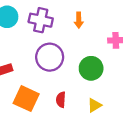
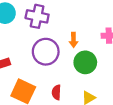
orange arrow: (79, 20) -> (73, 40), moved

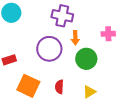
purple cross: (37, 16) -> (62, 16), moved

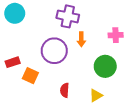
green circle: (86, 59) -> (105, 66), moved
orange square: (28, 86) -> (30, 76), moved, size x0.7

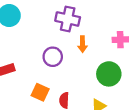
purple circle: (54, 51) -> (53, 57), size x0.7
orange square: (30, 76) -> (40, 92), moved

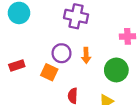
orange arrow: (82, 44) -> (86, 55), moved
orange square: (40, 92) -> (49, 72), moved

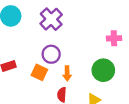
purple cross: (76, 16) -> (51, 19), moved, turned 35
orange arrow: (86, 55) -> (67, 73), moved

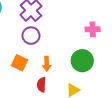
purple circle: (51, 54) -> (31, 36), moved

